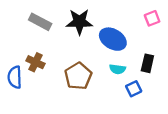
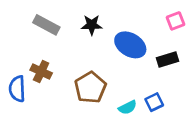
black star: (79, 22) -> (92, 25), size x0.7
black rectangle: (147, 63) -> (168, 60), moved, turned 60
cyan semicircle: (117, 69) -> (128, 107), moved, turned -35

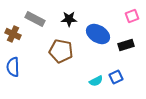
brown cross: (41, 71) -> (13, 34), moved
brown pentagon: (90, 87) -> (61, 51), moved, turned -30

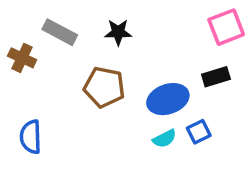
pink square: (132, 16) -> (226, 27), size x1.5
blue ellipse: (98, 34) -> (168, 99), moved, turned -50
blue semicircle: (13, 67) -> (31, 137), moved

